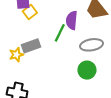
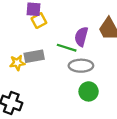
green line: (60, 33) -> (67, 48), turned 72
gray ellipse: (91, 45) -> (81, 66), moved

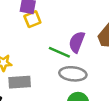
gray rectangle: (34, 56) -> (20, 82), moved

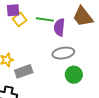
green line: (59, 52) -> (45, 19), moved

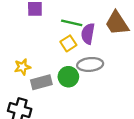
yellow square: (20, 19) -> (68, 43), moved
green circle: (74, 75) -> (68, 77), moved

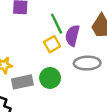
green line: (72, 23) -> (57, 24), turned 48
gray ellipse: (90, 64) -> (87, 63), moved

